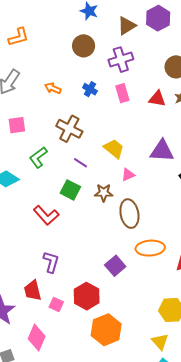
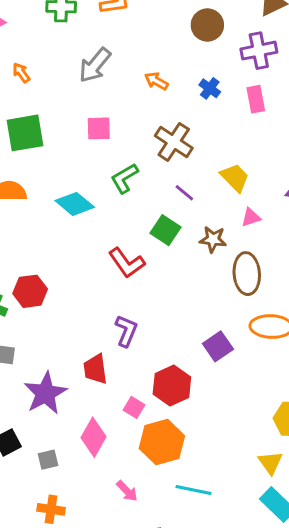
pink square: (56, 305) -> (134, 407), moved
orange hexagon: (106, 330) -> (162, 442), moved

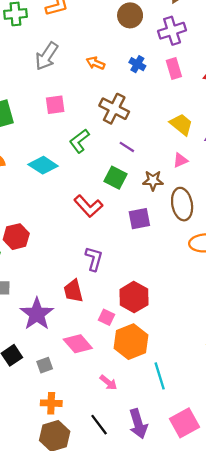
yellow trapezoid: (235, 178) -> (181, 124), moved
purple square: (218, 346) -> (139, 219), moved, turned 30
pink diamond: (93, 437) -> (78, 344), turned -64
cyan line: (193, 490) -> (160, 376), turned 68

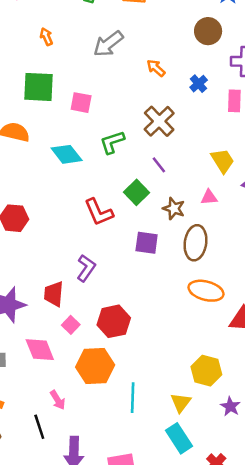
pink square: (55, 105) -> (81, 103), moved
pink square: (107, 317) -> (71, 325), moved
cyan line: (160, 376) -> (133, 398), moved
black line: (99, 425) -> (39, 427), moved

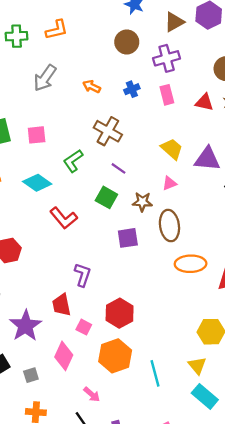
blue cross: (199, 84) -> (132, 89), turned 35
red L-shape: (99, 212) -> (64, 218), moved
pink diamond: (40, 350) -> (64, 356), turned 64

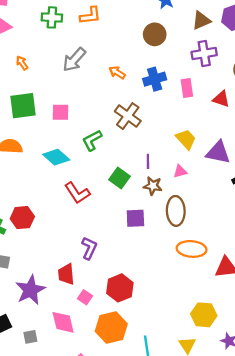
purple cross: (167, 58) -> (204, 53), moved
blue cross: (132, 89) -> (155, 79), size x1.5
purple line: (119, 168) -> (148, 161), moved, turned 48
pink diamond: (64, 356) -> (63, 322), turned -45

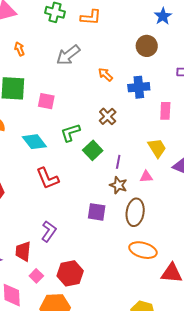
pink rectangle: (187, 88) -> (165, 111), moved
brown cross: (128, 116) -> (108, 116), size x0.7
green square: (120, 178) -> (93, 150), moved

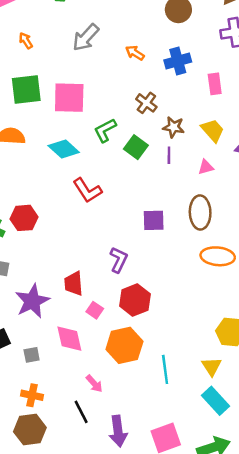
pink square: (46, 101) -> (69, 98), size x1.6
brown star: (118, 185) -> (174, 127), moved
purple L-shape: (49, 231) -> (119, 260), moved

